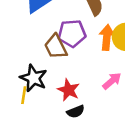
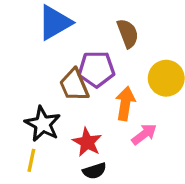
orange arrow: (107, 37) -> (125, 103), moved
yellow line: (24, 95) -> (31, 160), moved

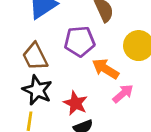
brown trapezoid: (74, 85) -> (35, 57), moved
orange arrow: (125, 103) -> (105, 69), turned -64

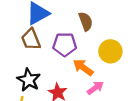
brown trapezoid: (35, 57) -> (31, 39), moved

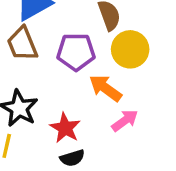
yellow circle: (110, 51) -> (130, 49), moved

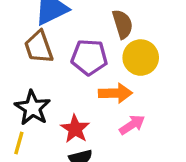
orange arrow: (106, 88) -> (115, 93), turned 140

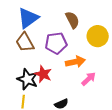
yellow circle: (141, 58) -> (98, 36), moved
red star: (75, 129) -> (43, 74), moved

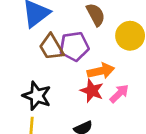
brown trapezoid: (25, 42) -> (51, 47), moved
red star: (43, 74) -> (92, 91), moved

